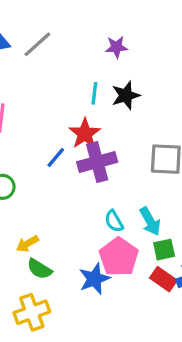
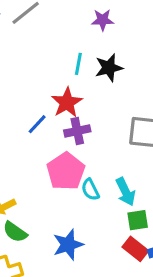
purple cross: (97, 162) -> (77, 131), size x0.7
pink pentagon: (119, 257) -> (66, 171), moved

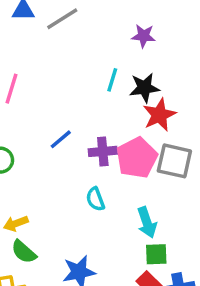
red star: (67, 103) -> (159, 115), moved
pink pentagon: (66, 171) -> (137, 158), moved
cyan semicircle: (90, 190) -> (95, 199), moved

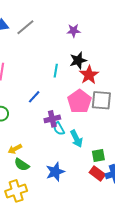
cyan line: (112, 80) -> (56, 71), moved
purple cross: (103, 151) -> (52, 119), moved
cyan arrow: (147, 222) -> (76, 139), moved

